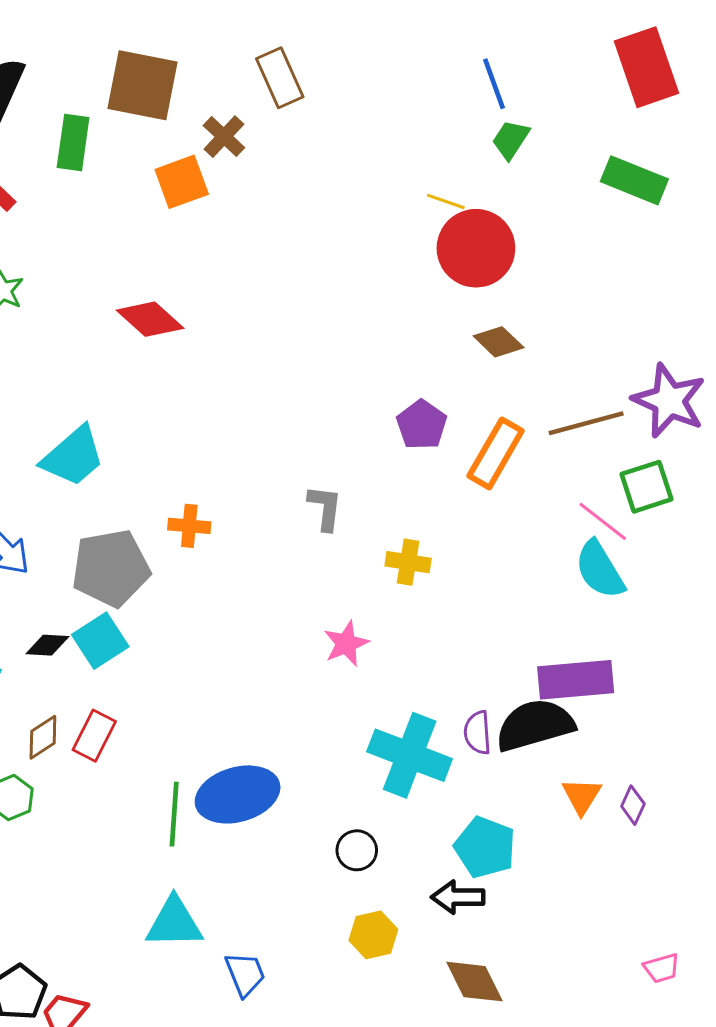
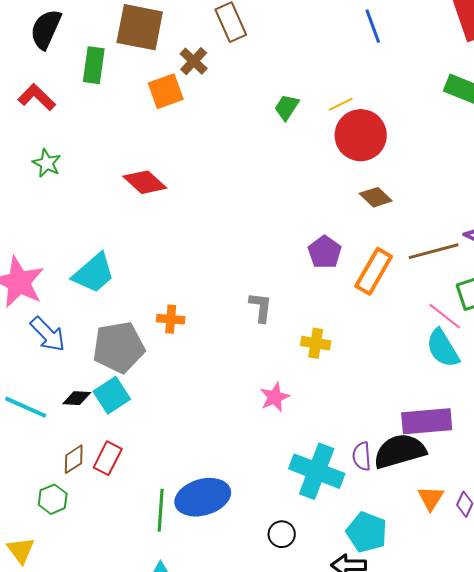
green trapezoid: (511, 140) -> (287, 107), moved
yellow line: (446, 201) -> (341, 104), turned -45

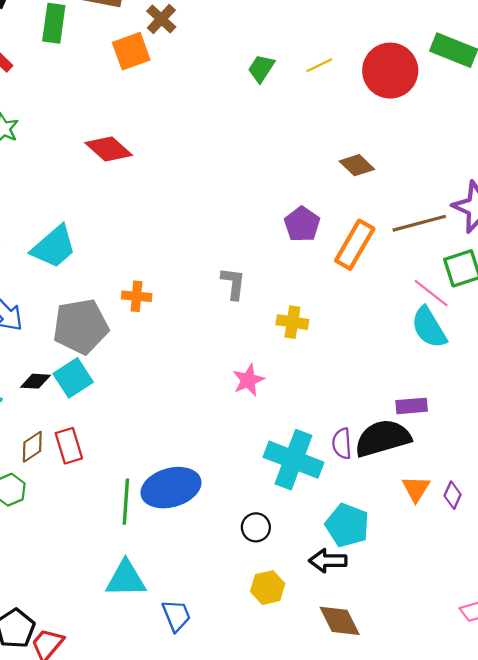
red circle: (361, 135) -> (390, 71), moved
purple rectangle: (427, 421) -> (412, 406), size x0.6
red rectangle: (108, 458) -> (69, 446), turned -44

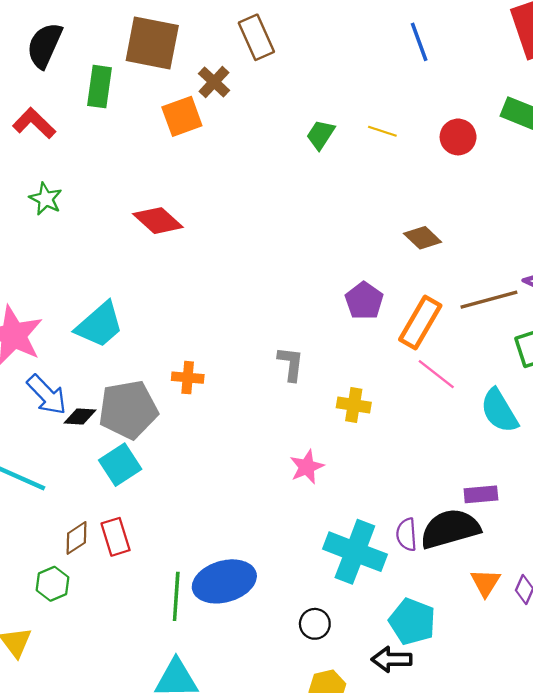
yellow line: (319, 65) -> (382, 131), turned 44
red circle: (390, 71) -> (458, 137), size x0.6
pink line: (431, 293) -> (436, 374), moved
black diamond: (36, 381) -> (80, 416), moved

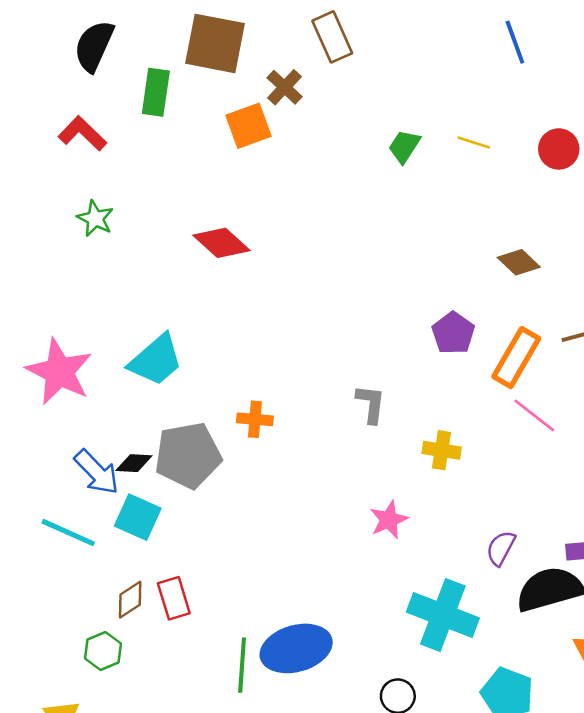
blue arrow: (47, 395) -> (97, 472), moved
cyan square: (120, 465) -> (138, 517), moved, turned -33
purple semicircle: (406, 534) -> (501, 548), moved, turned 32

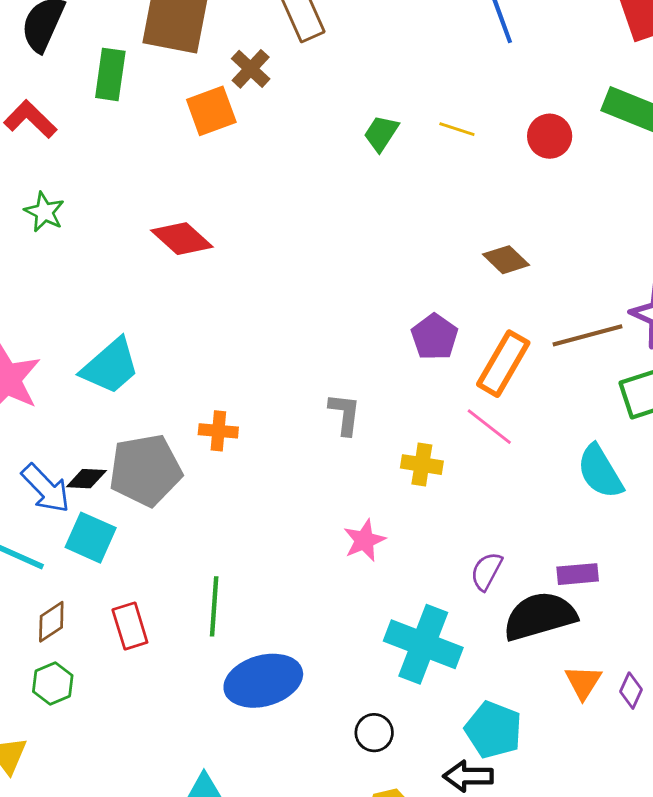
pink line: (534, 415) -> (489, 427), moved
brown diamond: (130, 600) -> (51, 622), moved
green line: (242, 665) -> (214, 606), moved

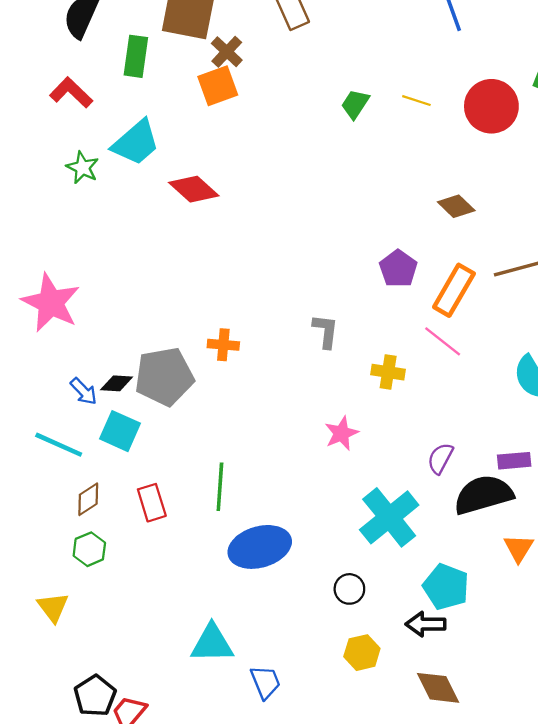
brown cross: (251, 69) -> (227, 52), moved
red circle: (550, 136) -> (491, 106), size x1.5
cyan trapezoid: (110, 366) -> (136, 143), moved
blue arrow: (46, 488) -> (84, 391), size x0.7
cyan cross: (423, 644) -> (389, 517), turned 30

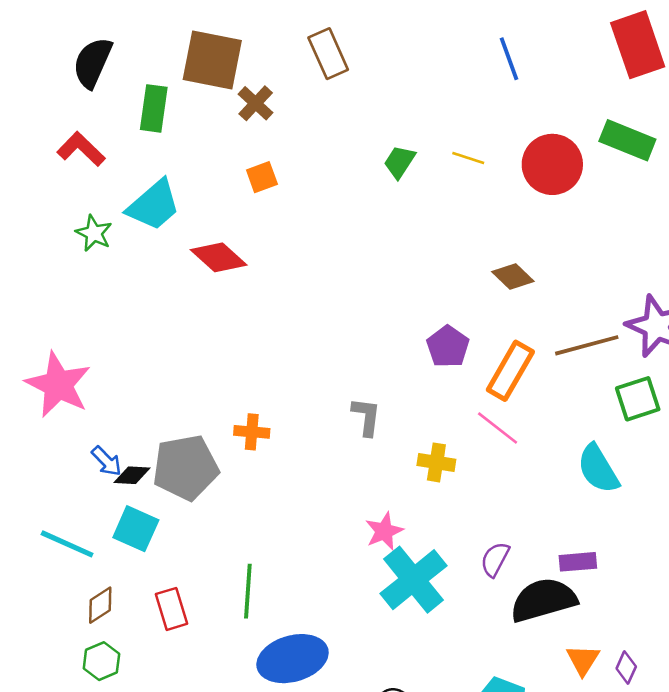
orange square: (218, 86) -> (262, 177), moved, size x0.7
blue arrow: (84, 391) -> (107, 461), moved
cyan cross: (389, 517) -> (414, 580), moved

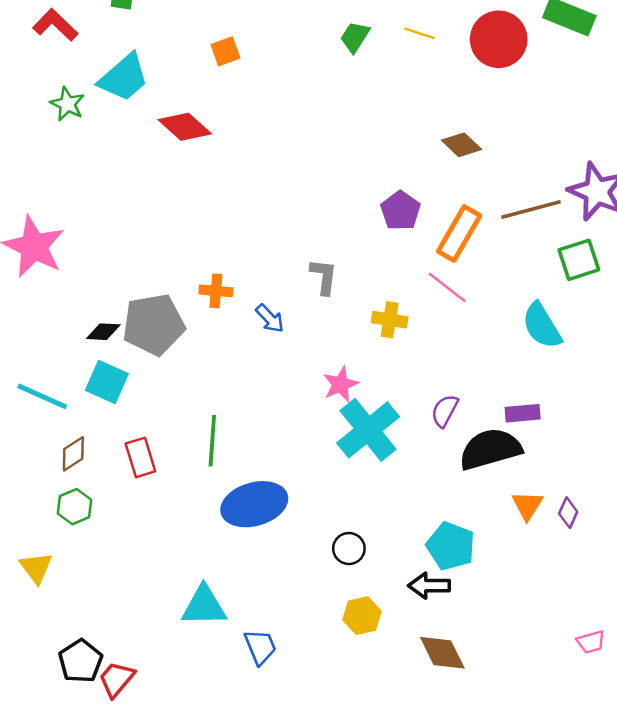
blue arrow: (107, 461) -> (270, 318), moved

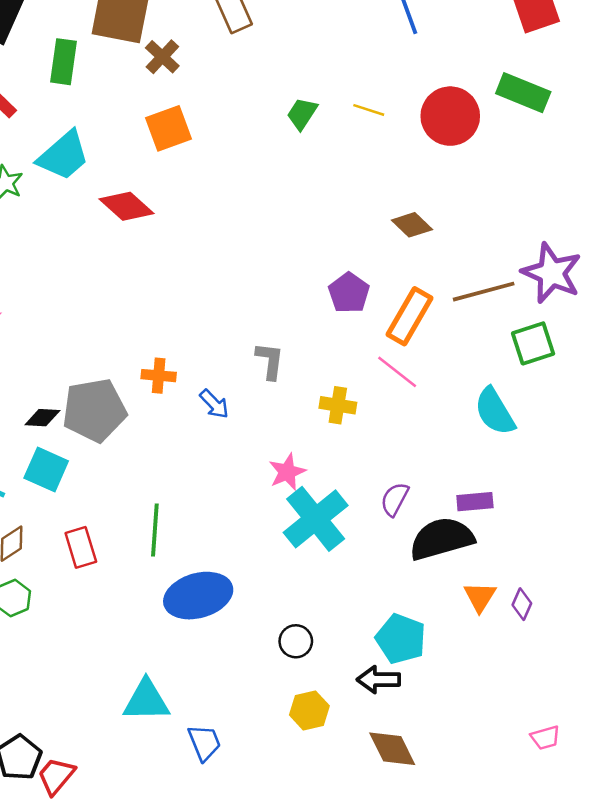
orange square: (225, 51) -> (169, 128), size x1.5

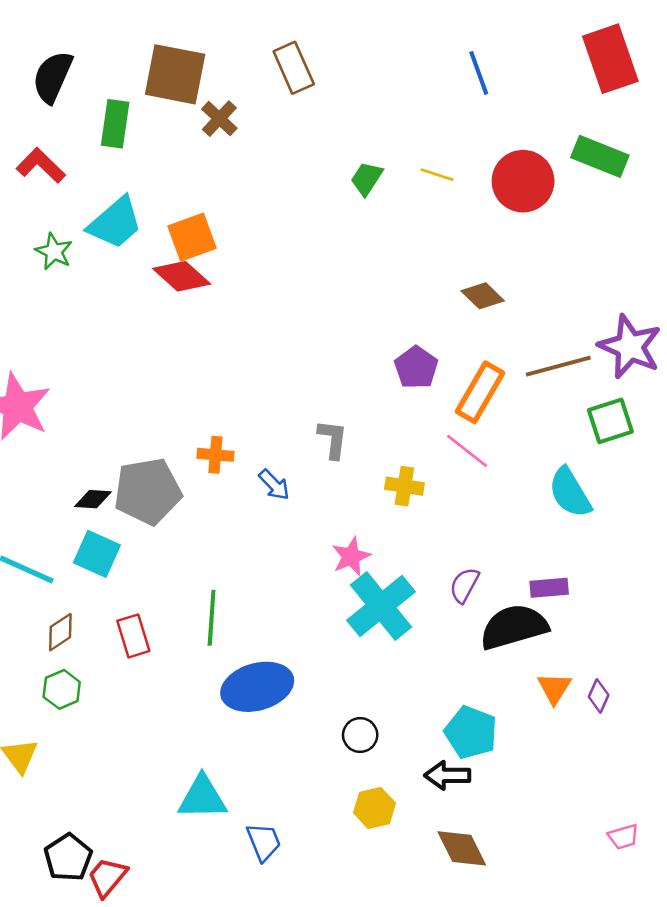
orange square: (169, 128) -> (192, 237), moved

